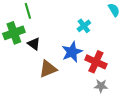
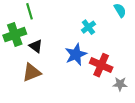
brown triangle: (48, 69) -> (32, 72), moved
gray star: (101, 86) -> (120, 84), moved

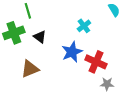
black triangle: (36, 46) -> (40, 37), moved
gray star: (120, 84) -> (107, 84), moved

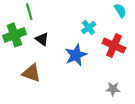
red cross: (96, 62) -> (114, 46), moved
brown triangle: (30, 69) -> (31, 73), turned 42

